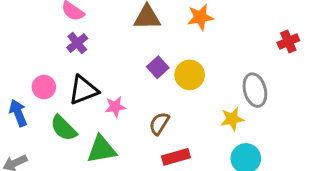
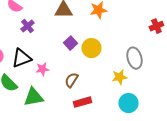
purple cross: (77, 43) -> (27, 26), moved

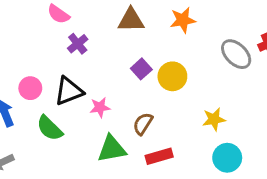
gray ellipse: (134, 58) -> (236, 54), moved, turned -30
green triangle: (33, 97) -> (112, 149), moved

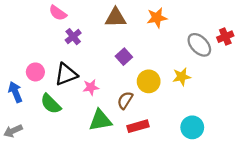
yellow circle: (172, 76) -> (149, 81), moved
yellow star: (214, 119) -> (182, 77), moved

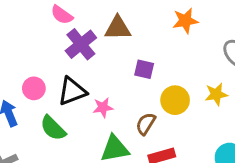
brown triangle: (116, 18) -> (118, 28), moved
purple cross: (73, 37) -> (81, 44), size x1.5
purple square: (124, 57) -> (144, 69), turned -35

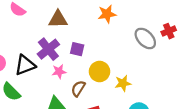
purple cross: (81, 44) -> (48, 49), moved
yellow star: (216, 94) -> (123, 83), moved
pink star: (103, 107) -> (59, 71), moved

